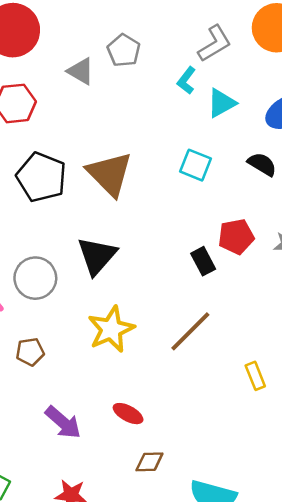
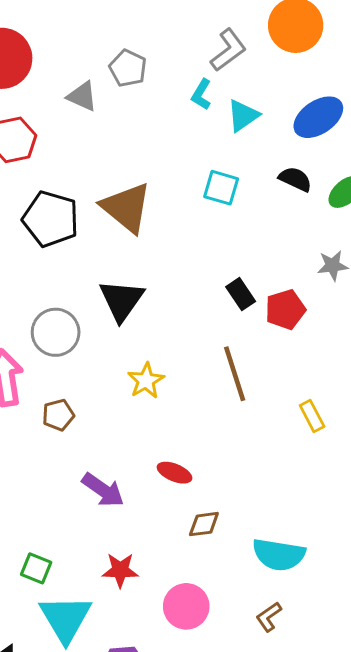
red pentagon: (236, 237) -> (285, 310), moved
yellow star: (111, 329) -> (146, 381), size x0.7
brown line: (190, 331) -> (235, 374), turned -57

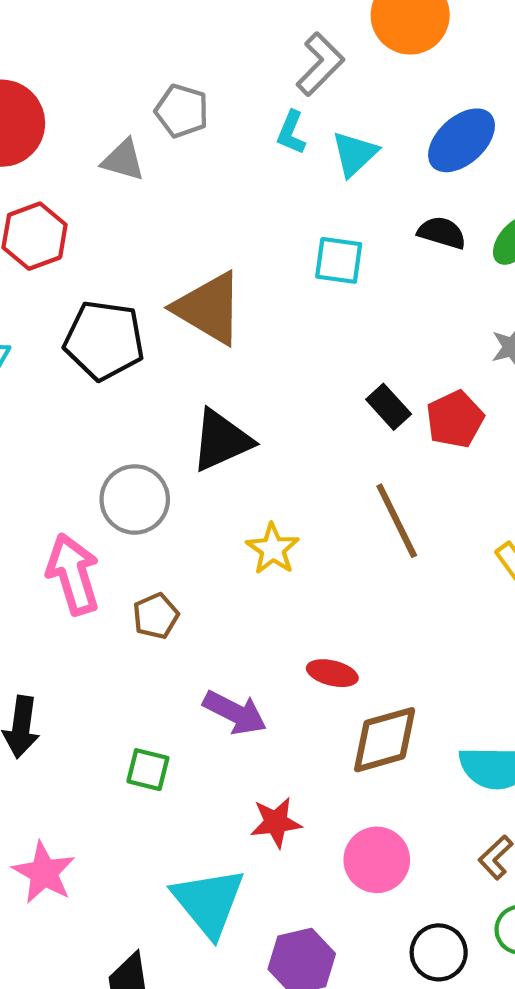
black triangle: (122, 300) -> (221, 440), turned 39
brown diamond: (204, 524) -> (385, 740), size x1.6
green square: (36, 568) -> (148, 770), moved

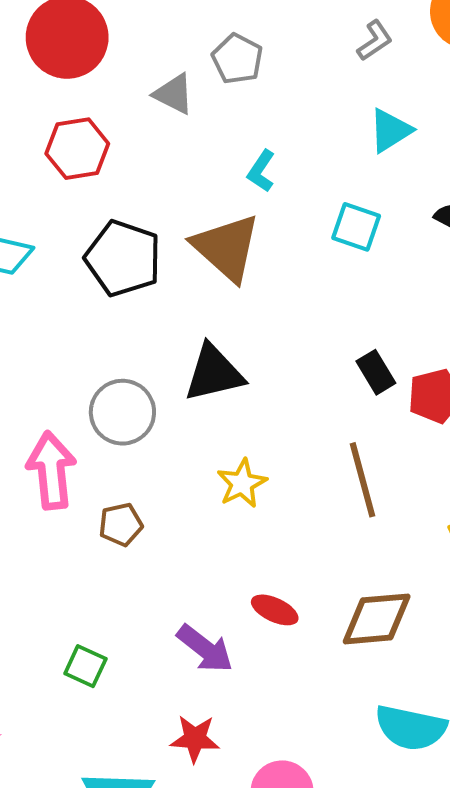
gray L-shape: (320, 64) -> (375, 41), size x0.7
cyan L-shape: (291, 133) -> (261, 171), moved
purple arrow: (235, 713) -> (205, 649), moved
brown diamond: (385, 740) -> (377, 619), moved

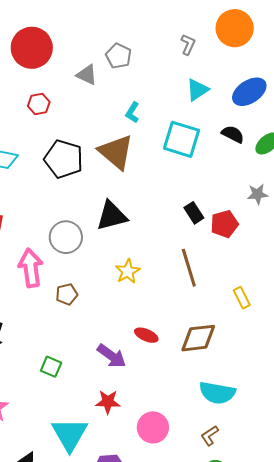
gray L-shape: (375, 41) -> (188, 44), turned -30
red hexagon: (77, 149) -> (39, 104), size x0.7
cyan square: (356, 227) -> (182, 139), size x1.5

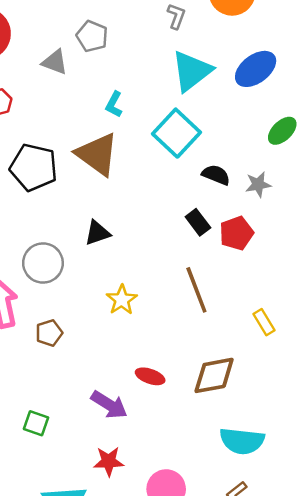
cyan triangle: (197, 90) -> (192, 71), size x1.5
black semicircle: (233, 134) -> (216, 175), moved
cyan square: (182, 139) -> (176, 133), turned 30
gray star: (258, 194) -> (258, 185), moved
black triangle: (112, 216) -> (97, 233), size x0.7

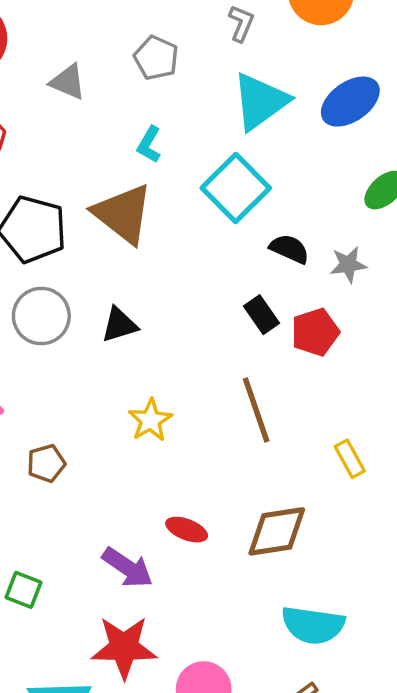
gray pentagon: (92, 36) -> (156, 58), moved
gray circle: (43, 263) -> (41, 316), moved
red star: (109, 461) -> (124, 647), size x1.5

